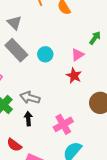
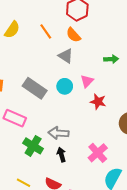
gray triangle: (14, 23) -> (66, 56), moved
green arrow: (95, 38) -> (111, 59), turned 64
pink triangle: (78, 55) -> (87, 81), moved

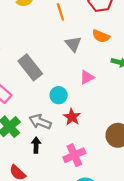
orange semicircle: (73, 35) -> (101, 36), moved, turned -42
cyan circle: (65, 86) -> (59, 95), moved
red star: (98, 102) -> (72, 117), moved

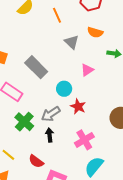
gray arrow: (40, 122) -> (51, 114), turned -48

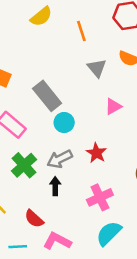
cyan circle: (64, 89) -> (64, 123), moved

